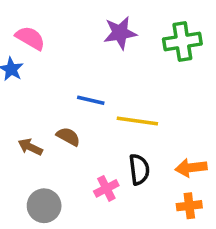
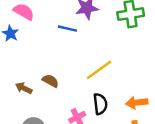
blue line: (91, 100) -> (67, 29), moved
yellow line: (137, 121) -> (99, 70), turned -44

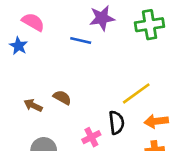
yellow line: (99, 70) -> (136, 93), moved

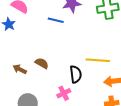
yellow line: (136, 93) -> (98, 60), turned 40
black semicircle: (116, 123) -> (76, 74), moved

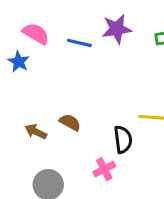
blue line: (56, 20) -> (79, 43), moved

